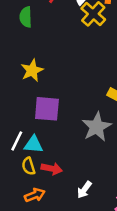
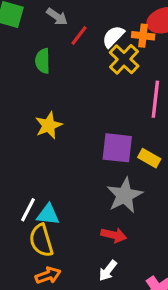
purple square: (47, 109) -> (117, 148), moved
yellow semicircle: (28, 166) -> (41, 241), size x1.5
red arrow: (52, 169) -> (114, 235), moved

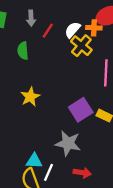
gray arrow: (57, 17) -> (31, 18), turned 56
purple square: (117, 148) -> (81, 110), turned -35
gray star: (125, 195) -> (68, 143), moved, turned -30
white line: (28, 210) -> (49, 172), moved

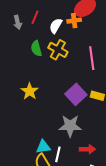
red line: (48, 31) -> (35, 17), moved
yellow cross: (81, 46) -> (58, 50), moved
green semicircle: (23, 51) -> (36, 48), moved

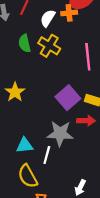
cyan triangle: (43, 147) -> (25, 145), moved
red arrow: (87, 149) -> (86, 121), moved
white line: (58, 154) -> (47, 155), moved

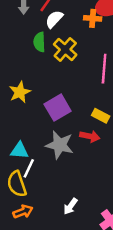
white semicircle: (48, 18) -> (54, 19), moved
purple square: (68, 98) -> (58, 108), moved
white line: (47, 155) -> (29, 168), moved

